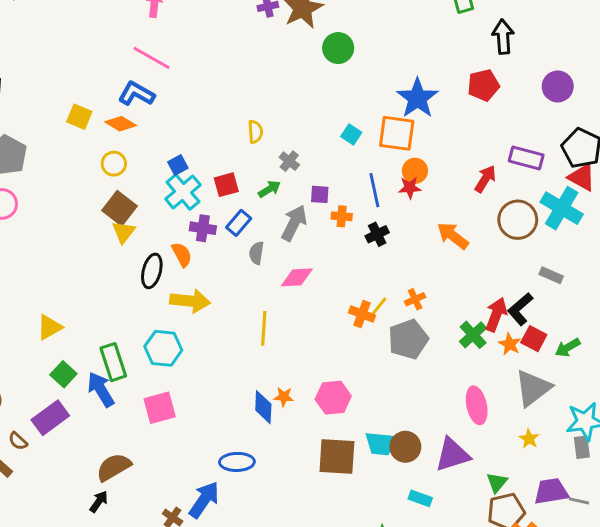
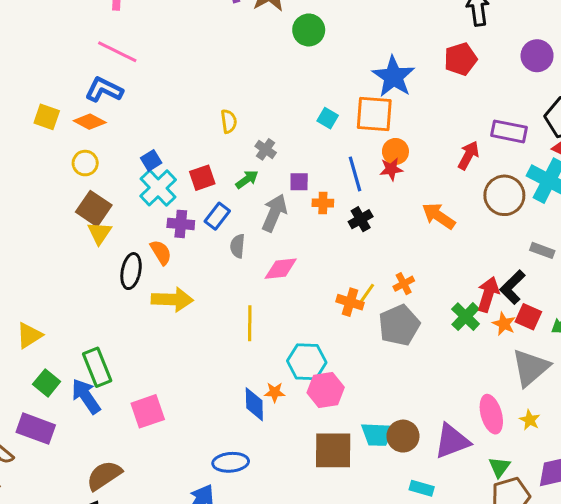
cyan hexagon: (163, 348) -> (307, 362), moved
pink ellipse: (477, 405) -> (491, 414), moved
purple rectangle: (50, 418) -> (36, 429), turned 60

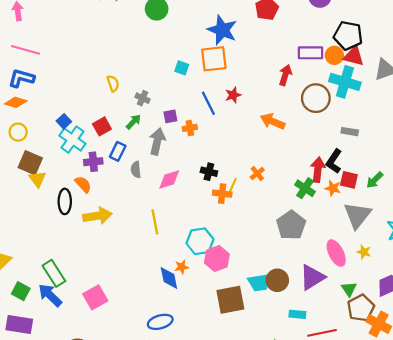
orange circle: (395, 151) -> (334, 55), moved
black cross: (361, 219) -> (209, 172), moved, turned -35
gray pentagon: (399, 325) -> (291, 225), moved

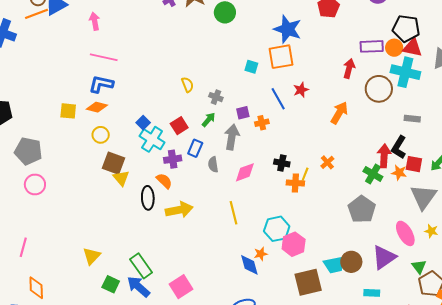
orange arrow: (273, 121) -> (339, 113), turned 100

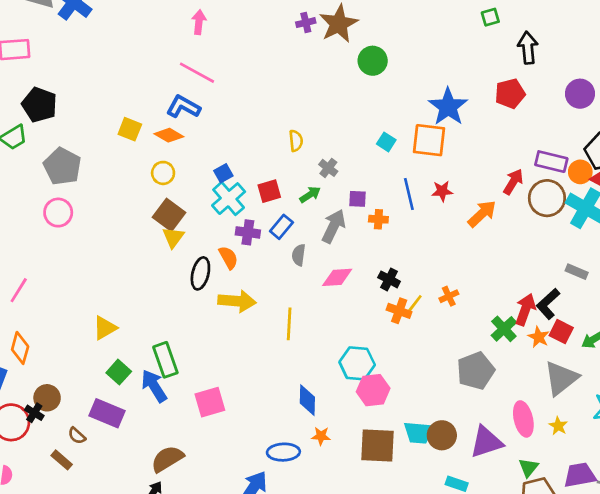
brown circle: (379, 89) -> (547, 198), moved
orange arrow: (339, 113) -> (482, 214), moved
yellow line: (233, 213) -> (289, 324), moved
orange star: (261, 254) -> (321, 436), moved

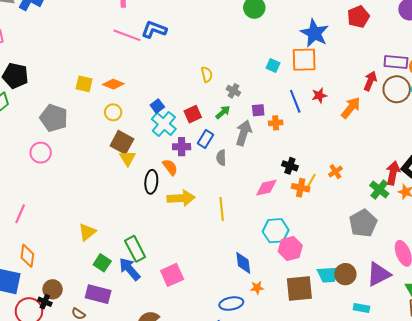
blue L-shape: (183, 107) -> (154, 30), moved
gray pentagon: (62, 166) -> (54, 118), moved
pink diamond: (337, 277) -> (266, 188), moved

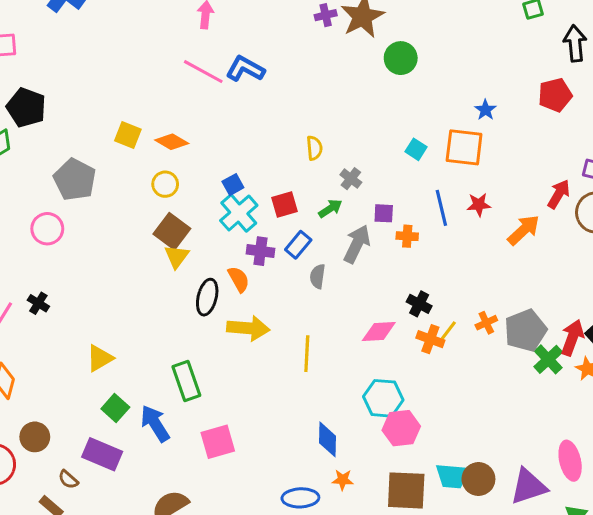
blue star: (314, 33) -> (485, 110), size x0.5
gray pentagon: (363, 223) -> (525, 330), moved
green rectangle: (135, 249) -> (186, 381), moved
black cross: (45, 302) -> (38, 303), moved

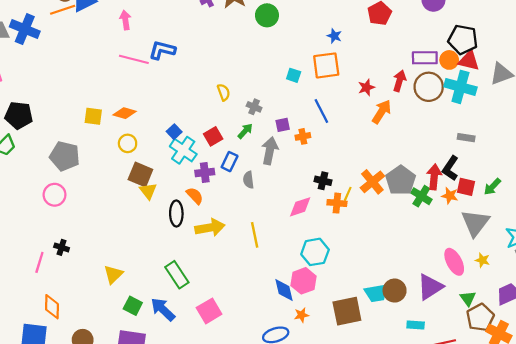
red star: (479, 205) -> (366, 87), moved
orange cross: (486, 323) -> (372, 182), size x1.6
pink hexagon: (401, 428) -> (304, 281), moved

